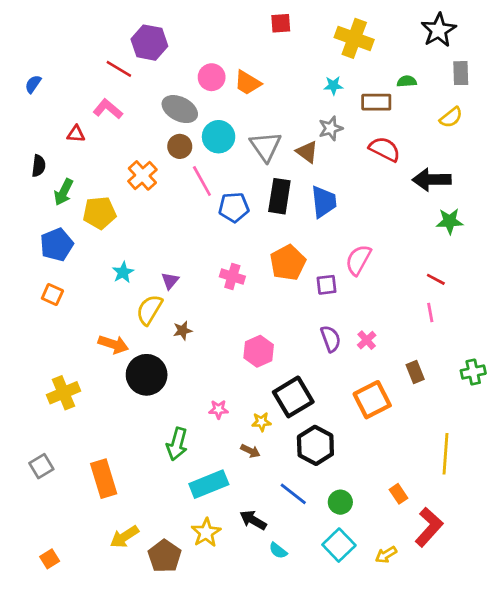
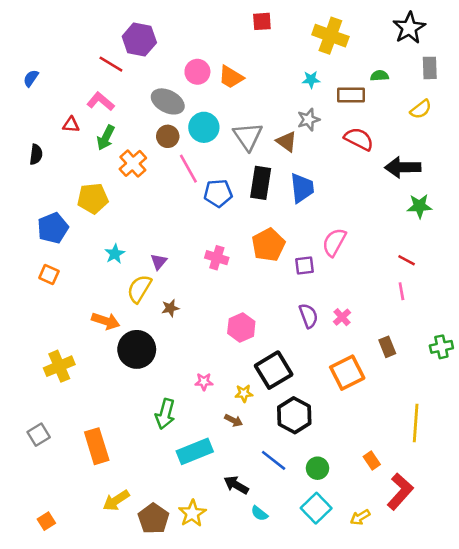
green arrow: (64, 192) -> (106, 138), moved
yellow star: (206, 533) -> (192, 513), moved

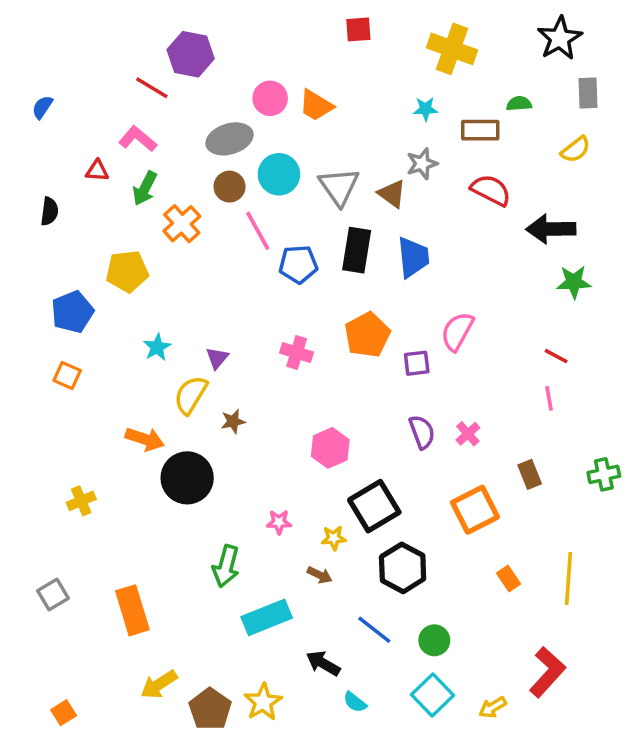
gray ellipse: (168, 101) -> (230, 139), turned -44
yellow cross: (59, 366) -> (81, 501), size x0.7
orange rectangle: (372, 460) -> (508, 579), moved

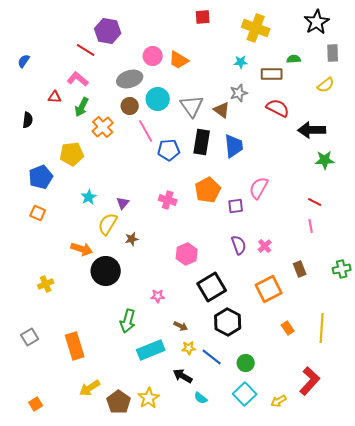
yellow star: (334, 538) -> (189, 348), moved

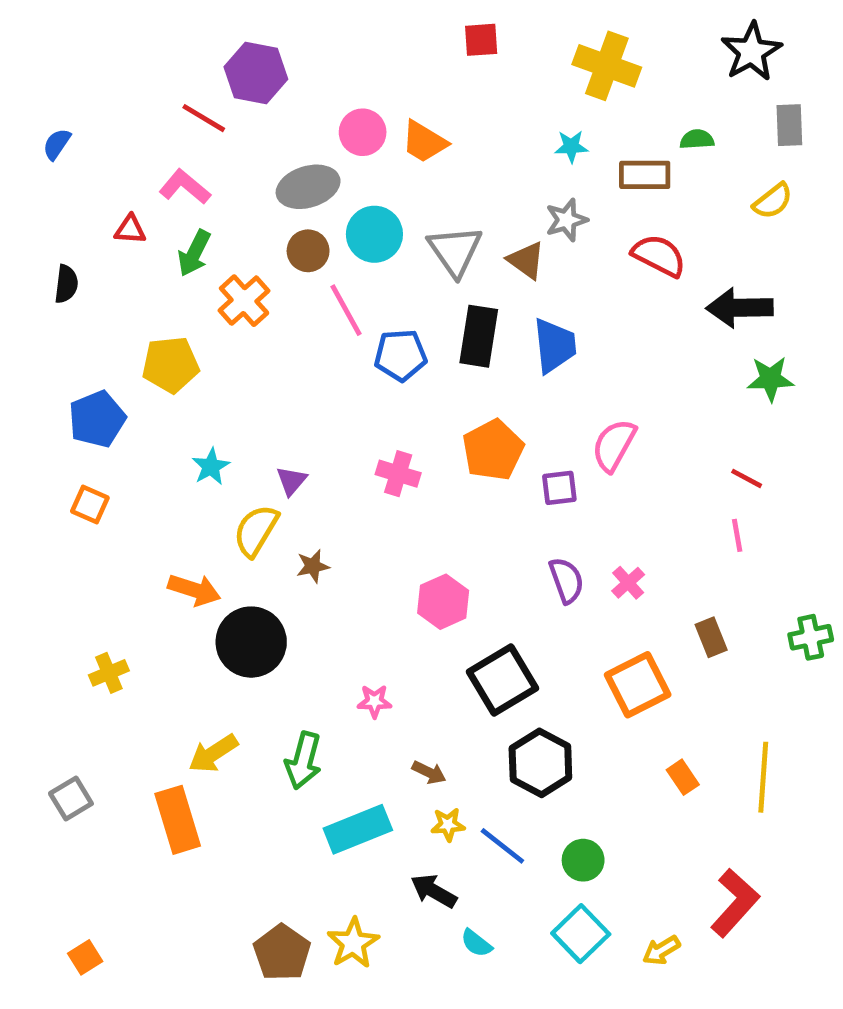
yellow arrow: (90, 388) -> (213, 753), moved

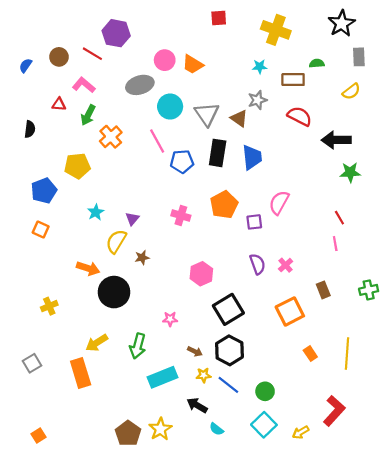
brown circle: (308, 251) -> (59, 57), moved
red line: (747, 478) -> (339, 218), turned 32
black hexagon: (540, 763) -> (229, 350), moved

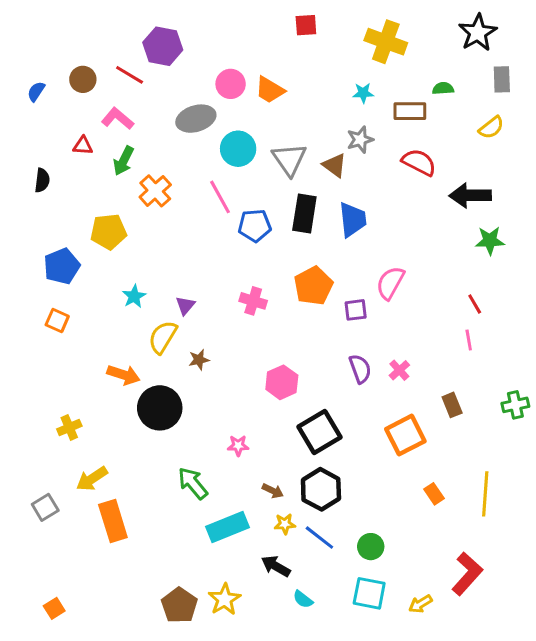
yellow arrow: (97, 343) -> (92, 479), moved
green arrow: (138, 346) -> (193, 483), turned 125
cyan square: (264, 425) -> (369, 593), turned -35

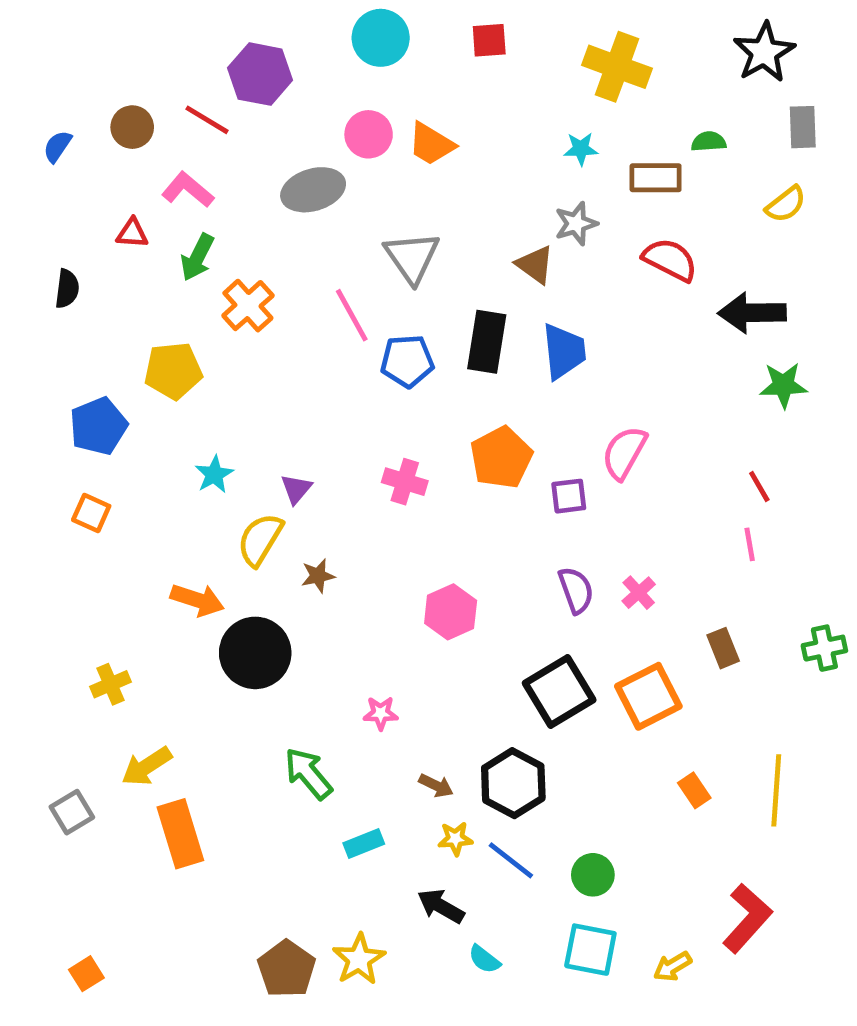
cyan circle: (238, 149) -> (381, 38), moved
gray triangle: (289, 159) -> (412, 257), moved
black square: (319, 432) -> (559, 691), moved
cyan rectangle: (228, 527) -> (364, 843), size x0.6

